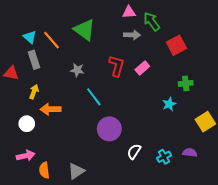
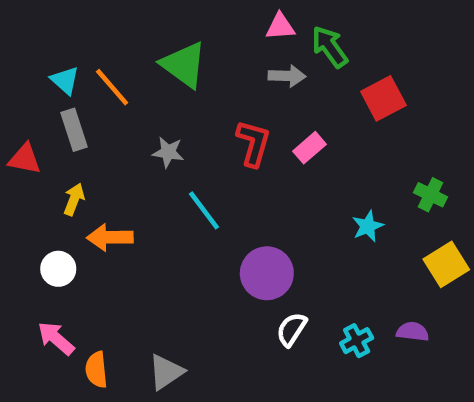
green cross: (186, 83) -> (431, 195), moved, turned 32
purple circle: (109, 129) -> (267, 273), moved
pink arrow: (26, 156) -> (56, 338), turned -126

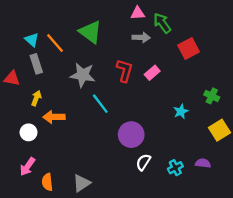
gray star: (168, 152) -> (83, 75), size x1.6
pink arrow: (56, 338) -> (27, 167), turned -96

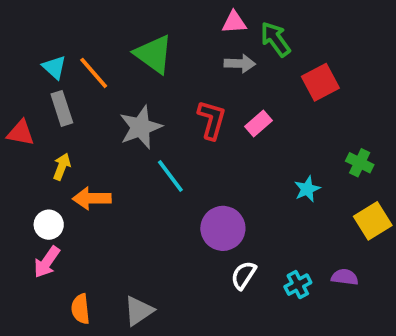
gray star: (83, 75) -> (140, 127), turned -30
pink arrow: (27, 167) -> (47, 262), moved

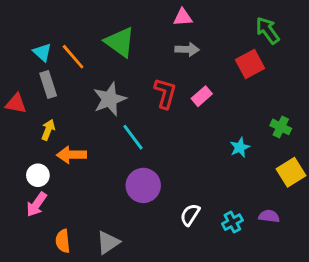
green arrow: (275, 39) -> (268, 30), moved
purple circle: (223, 228) -> (143, 185), moved

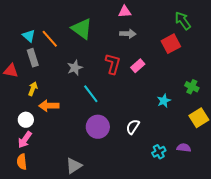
gray star: (110, 99) -> (75, 68), size x0.7
white semicircle: (190, 215) -> (133, 127), moved
orange semicircle: (63, 241) -> (22, 162), moved

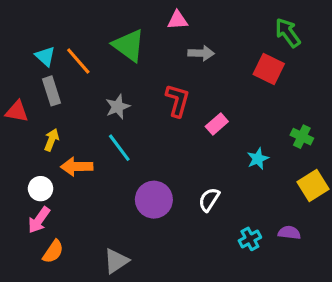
pink triangle: (125, 12) -> (177, 20), moved
red square: (171, 44) -> (269, 69), turned -36
pink rectangle: (138, 66) -> (217, 124), moved
cyan line: (91, 94) -> (119, 148), moved
orange semicircle: (22, 162) -> (53, 252), moved, turned -140

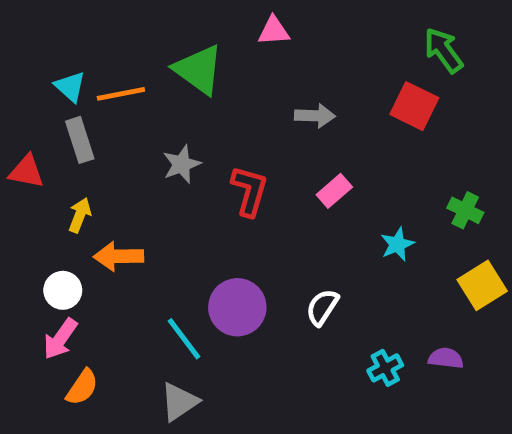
gray arrow: (201, 53) -> (315, 116), moved
orange line: (78, 61) -> (121, 94), turned -60
red L-shape: (177, 100) -> (249, 191), moved
cyan line: (119, 148) -> (184, 339), moved

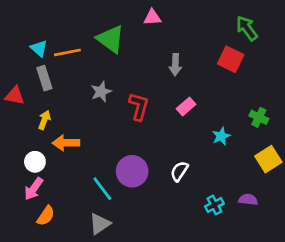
gray arrow: (315, 116) -> (175, 65), turned 90

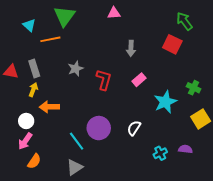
green triangle: (111, 39) -> (64, 16), moved, turned 30
cyan triangle: (39, 48) -> (29, 25), moved
gray rectangle: (44, 78) -> (34, 69), moved
cyan star: (221, 136) -> (165, 102), size x1.6

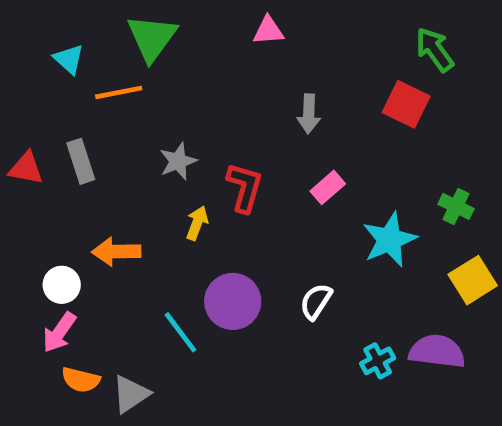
yellow arrow: (33, 90) -> (197, 223), moved
purple semicircle: (185, 149) -> (437, 351), size x1.6
orange semicircle: (34, 161) -> (81, 380), turned 70
gray triangle: (75, 167) -> (131, 394), moved

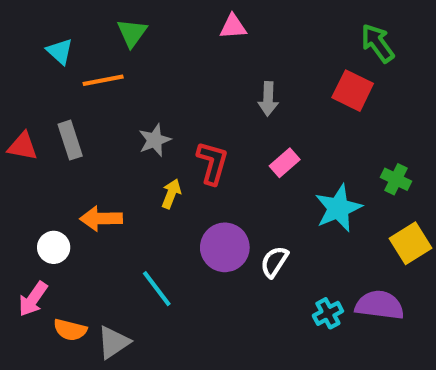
green triangle: (152, 38) -> (132, 33), size x0.7
purple circle: (233, 301) -> (225, 247), moved
pink arrow: (59, 332) -> (33, 299), moved

